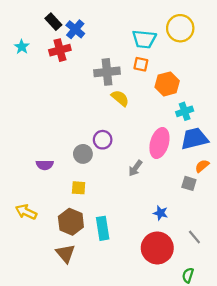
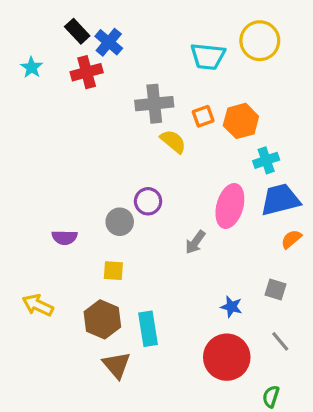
orange square: (141, 64) -> (203, 116), moved, turned -32
gray square: (189, 183) -> (276, 289), moved
brown triangle: (65, 253) -> (117, 365), moved

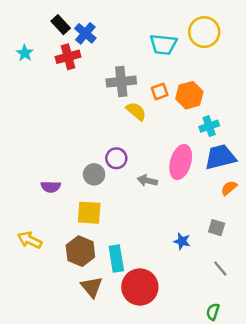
gray arrow: (195, 242) -> (147, 181), moved, turned 66
yellow square: (113, 271) -> (89, 213), size x1.5
red circle: (227, 357) -> (140, 287), moved

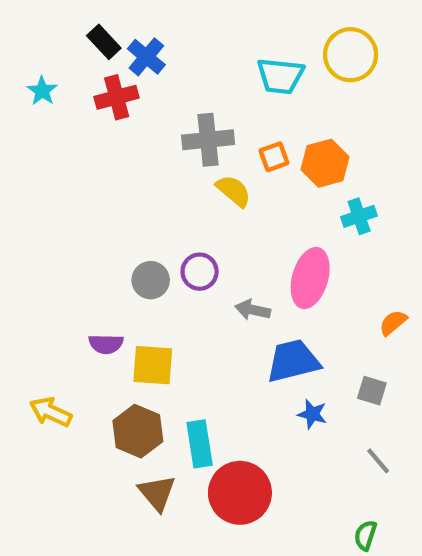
blue trapezoid: (220, 157) -> (293, 361), moved
gray circle: (94, 174) -> (151, 280), moved
purple semicircle: (51, 187) -> (106, 344), moved

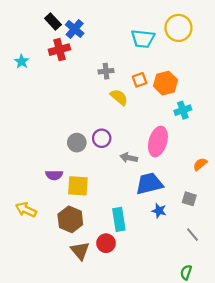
cyan star: (42, 91) -> (22, 61), moved
gray cross: (208, 140) -> (106, 71), size x0.6
cyan rectangle: (200, 444) -> (119, 219), moved
red circle: (240, 493) -> (106, 243), moved, size x0.6

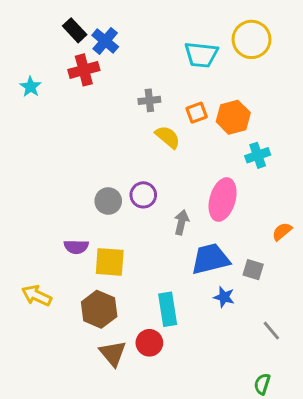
gray arrow: (129, 158) -> (181, 222), turned 91
gray square: (189, 199) -> (253, 270), moved

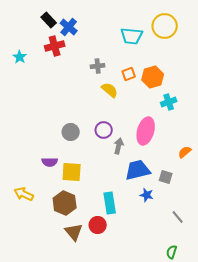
purple circle: (143, 195) -> (104, 130), moved

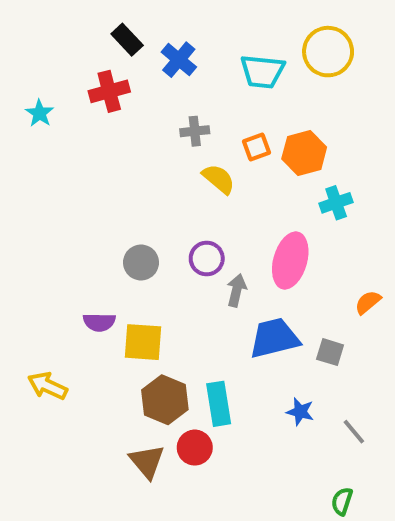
black rectangle: (49, 20) -> (127, 40), moved
blue cross: (69, 27) -> (179, 60), moved
blue star: (147, 195) -> (300, 412), moved
brown hexagon: (65, 203) -> (165, 400), moved

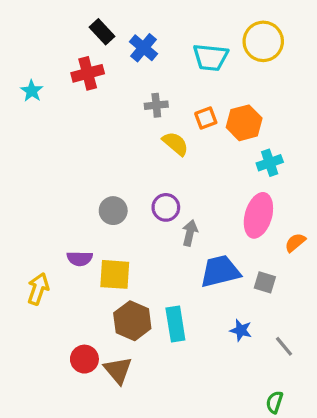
pink ellipse: (290, 260) -> (258, 215), moved
yellow arrow: (47, 386) -> (38, 289), moved, turned 84
red circle: (195, 448) -> (84, 359), moved

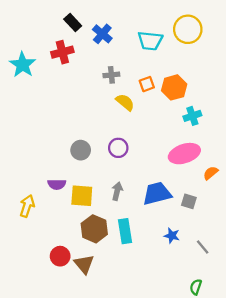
cyan star: (32, 91) -> (23, 65), size x1.6
pink ellipse: (258, 215) -> (184, 154), turned 56
gray arrow: (190, 233) -> (117, 191), moved

